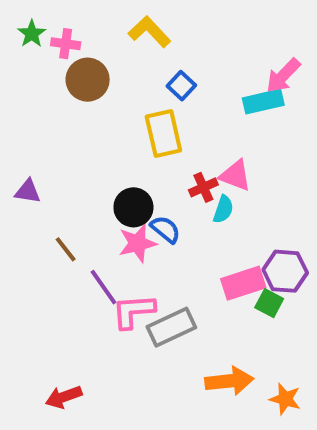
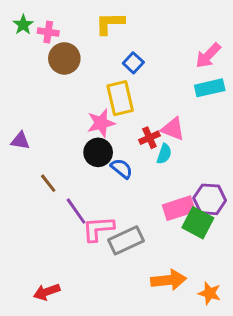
yellow L-shape: (149, 32) -> (110, 23), turned -48
cyan rectangle: (263, 102) -> (210, 88), moved
pink star: (137, 243) -> (101, 123), moved
green square: (269, 303) -> (198, 223), size x1.5

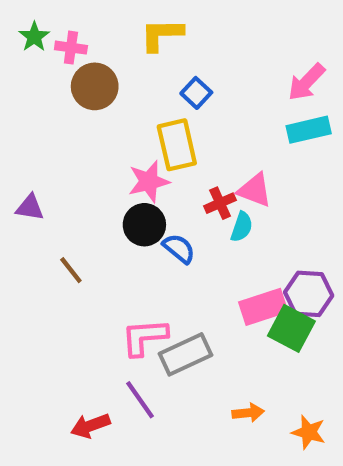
purple line: (76, 211) -> (140, 400), moved
orange arrow: (169, 280) -> (248, 413), size x0.6
red arrow: (47, 292) -> (90, 426), moved

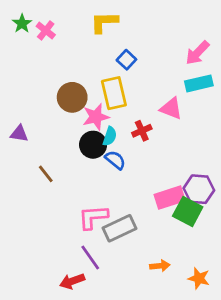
pink cross: (71, 48) -> (46, 30), turned 30
brown circle: (95, 86) -> (72, 97), moved
pink triangle: (255, 190) -> (171, 108), moved
cyan semicircle: (242, 227) -> (110, 136), moved
red arrow: (90, 426) -> (72, 281), moved

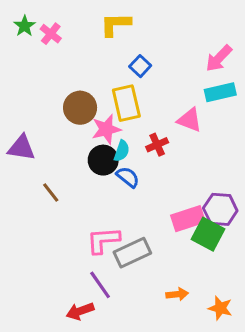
purple triangle: (19, 134) -> (21, 148), size x1.4

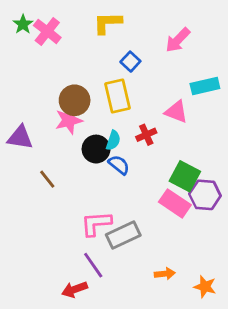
pink cross: (51, 34) -> (47, 31), size x1.4
pink arrow: (219, 58) -> (178, 40), moved
pink star: (106, 129) -> (69, 120), moved
pink rectangle: (188, 219) -> (175, 203), turned 52
green square: (208, 234) -> (185, 176), moved

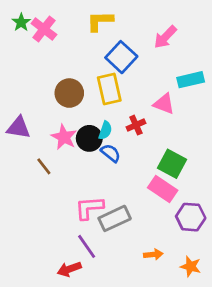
blue square: (130, 62) -> (121, 57), size x1.6
pink star: (69, 120) -> (64, 137), moved, turned -30
purple hexagon: (205, 195) -> (191, 217), moved

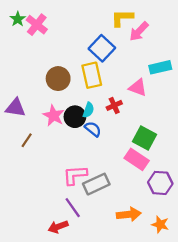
yellow L-shape: (100, 21) -> (122, 18), moved
brown line: (44, 166) -> (27, 140), moved, turned 72
orange arrow: (153, 254) -> (129, 214), size x1.5

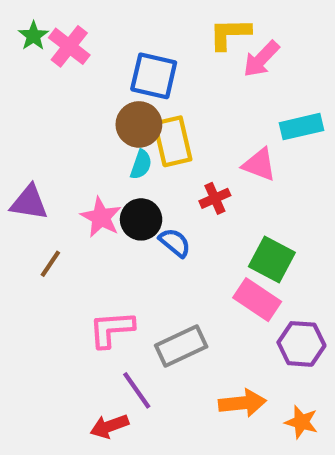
blue square: (102, 48) -> (154, 76), moved, turned -30
brown circle: (58, 79) -> (139, 124), moved
cyan semicircle: (88, 110) -> (141, 165), moved
pink L-shape: (75, 175) -> (111, 329), moved

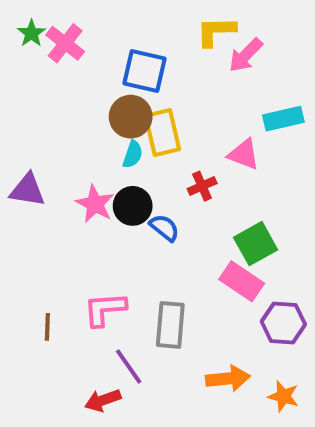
green square: (272, 260) -> (256, 244), turned 33
brown line: (50, 264) -> (47, 327), moved, turned -32
gray rectangle: (181, 346) -> (170, 325), turned -60

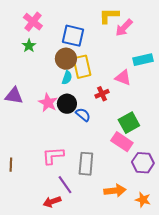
green star: (31, 33) -> (29, 46), moved
brown line: (47, 327) -> (11, 165), moved

